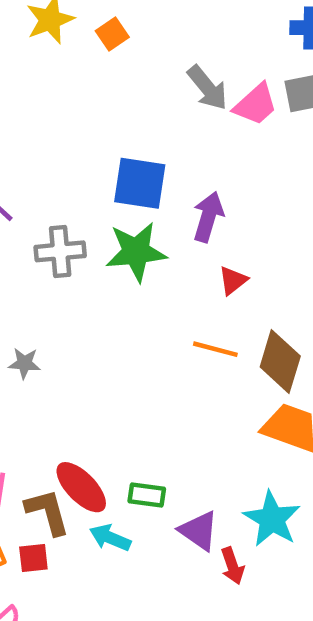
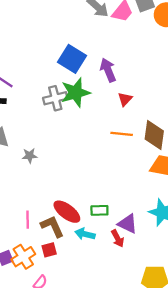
blue square: (140, 183) -> (72, 59), turned 32
purple arrow: (208, 217) -> (108, 70), turned -30
gray cross: (60, 251) -> (55, 98), moved
red arrow: (232, 566) -> (118, 238), moved

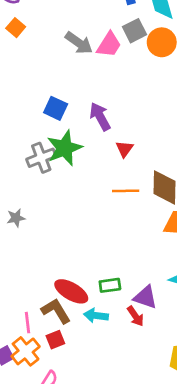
blue square: (72, 59) -> (56, 108), size x0.7
gray star: (30, 156) -> (16, 218), moved
pink line: (28, 220) -> (27, 323), moved

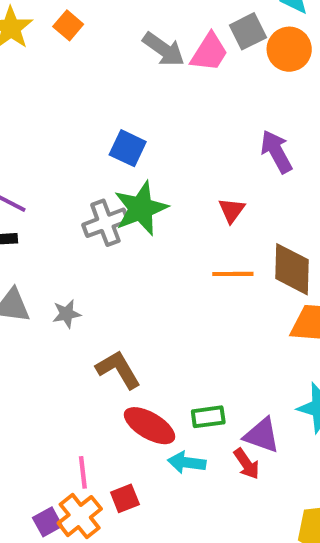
purple arrow: (100, 116) -> (276, 152), moved
brown L-shape: (56, 311) -> (118, 370), moved

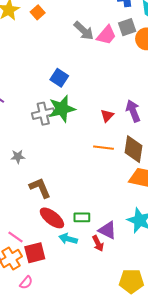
purple arrow: (276, 152) -> (133, 111), moved
pink line: (83, 472) -> (16, 237), turned -56
red square: (125, 498) -> (35, 253), size x1.5

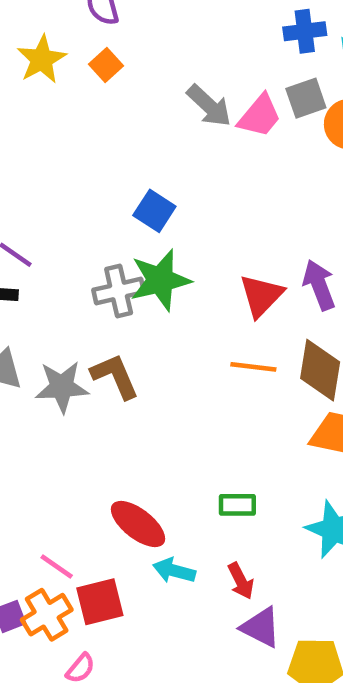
red triangle: (107, 116) -> (261, 296), size x1.5
gray star: (18, 157) -> (62, 387), size x1.6
brown L-shape: (40, 188) -> (115, 376), moved
green rectangle: (82, 217) -> (237, 505), moved
purple triangle: (107, 230) -> (261, 627), moved

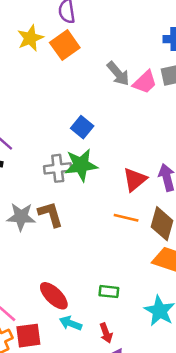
orange square: (106, 65) -> (65, 45), size x1.6

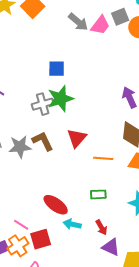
blue square: (82, 127) -> (57, 69), turned -30
red triangle: (135, 180) -> (77, 138), moved
orange line: (126, 218) -> (103, 158), moved

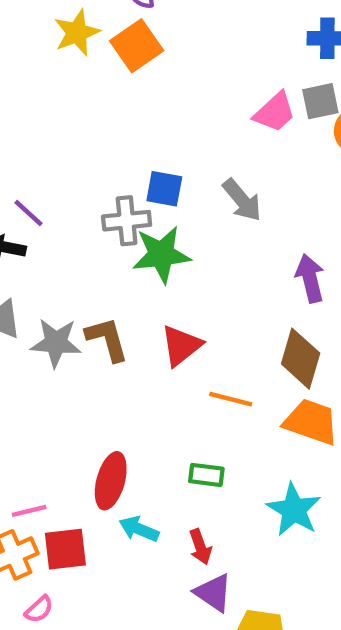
gray arrow: (78, 22) -> (242, 200), moved
gray cross: (43, 104) -> (127, 221), moved
red ellipse: (56, 205) -> (111, 481), turned 60
pink line: (21, 225) -> (29, 511), turned -56

